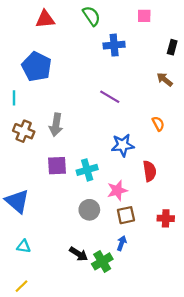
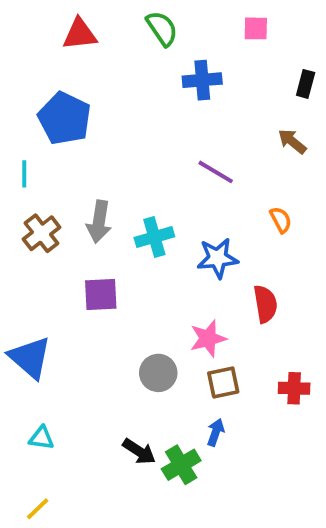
purple line: (110, 97) -> (216, 172), moved
brown cross: (24, 131) -> (41, 233), turned 30
cyan cross: (87, 170) -> (154, 237), moved

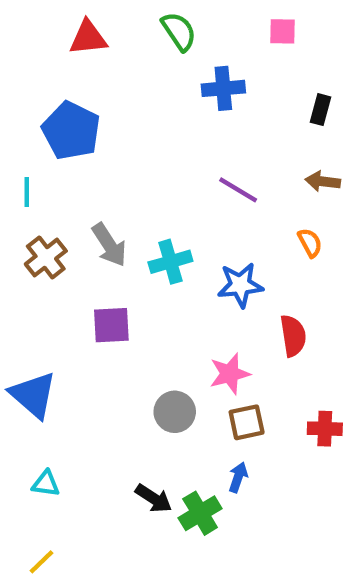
black rectangle: (306, 84) -> (321, 110), moved
brown arrow: (292, 141) -> (323, 181), moved, turned -32
gray arrow: (99, 222) -> (109, 245), turned -42

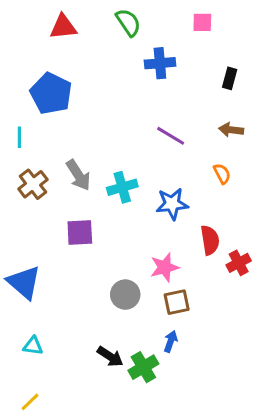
red cross: (325, 429) -> (239, 263), moved, turned -30

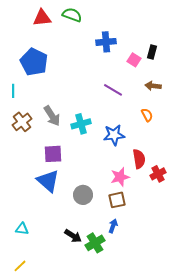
green semicircle: (128, 22) -> (72, 15), moved, turned -36
pink square: (202, 22) -> (134, 60), moved, turned 32
pink star: (165, 267) -> (120, 177), moved
blue triangle: (24, 282) -> (48, 181), moved

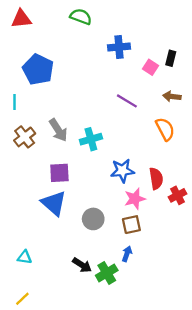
red triangle: (42, 18) -> (21, 19), moved
orange semicircle: (147, 115) -> (165, 129), size x1.5
blue star: (114, 135) -> (122, 171), moved

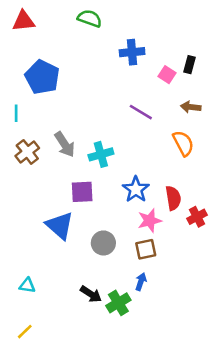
blue star: (122, 171) -> (136, 189), turned -30
purple square: (59, 173) -> (82, 192), moved

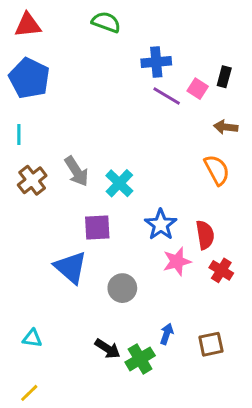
blue pentagon: (42, 77) -> (29, 78), moved
purple line: (141, 112) -> (167, 96), moved
cyan cross: (101, 154) -> (119, 183), turned -30
red cross: (197, 217) -> (221, 270), moved, turned -30
brown square: (146, 249) -> (211, 344), moved

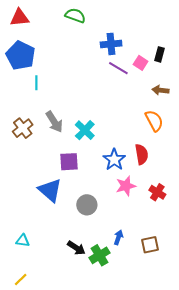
cyan line: (19, 134) -> (36, 83), moved
red semicircle: (205, 235) -> (142, 154), moved

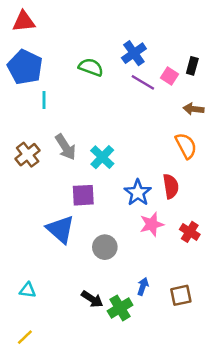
green semicircle: (75, 16) -> (91, 67), moved
blue cross: (111, 44) -> (134, 53), turned -30

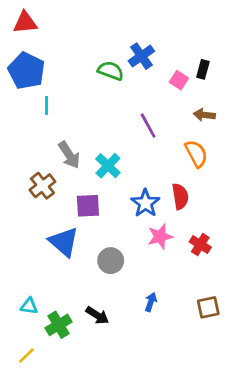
green semicircle: (91, 67) -> (111, 71), moved
purple line: (143, 82) -> (148, 126), moved, turned 30
brown cross: (28, 155) -> (42, 186), moved
brown square: (181, 295) -> (208, 307), moved
green cross: (120, 308) -> (59, 325), moved

